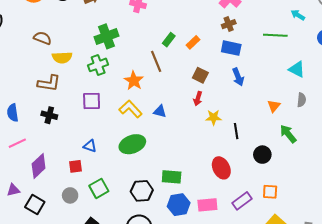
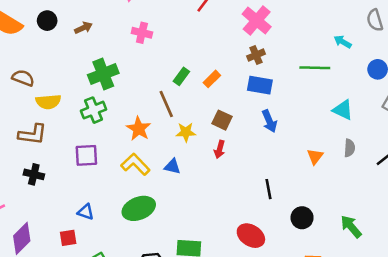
yellow star: (213, 117) -> (186, 132), moved
green arrow: (288, 134) -> (351, 227), moved
red ellipse: (221, 168) -> (251, 236), turned -30

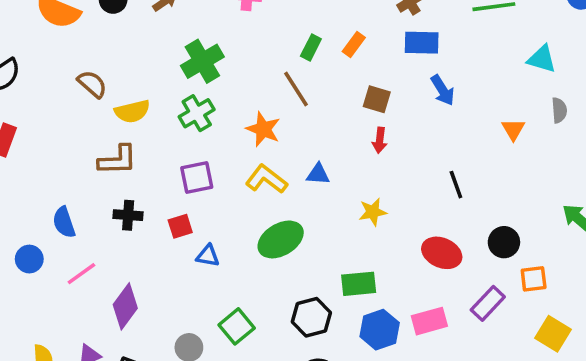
brown semicircle: (23, 78) -> (92, 84), turned 30
yellow star: (186, 132) -> (373, 212), moved
black circle: (302, 218) -> (504, 242), moved
red square: (68, 238) -> (180, 226), moved

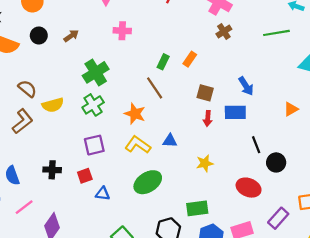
blue rectangle: (422, 43) -> (235, 112), moved
orange triangle: (513, 129) -> (291, 109), turned 32
brown L-shape: (118, 160) -> (23, 121), moved, turned -35
black circle: (504, 242) -> (276, 162), moved

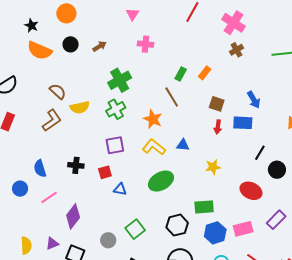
black line: (256, 145) -> (260, 153), turned 49

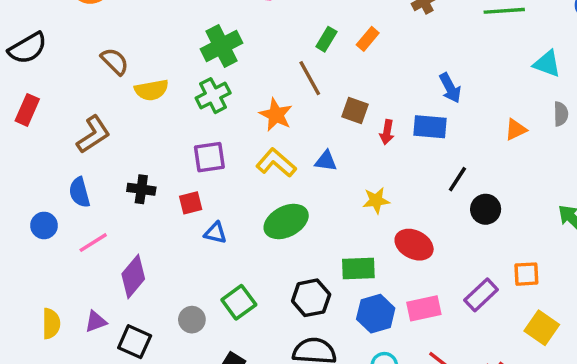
brown square: (217, 104) -> (355, 111), moved
brown L-shape: (52, 120) -> (93, 134), moved
red ellipse: (251, 191) -> (414, 245), moved

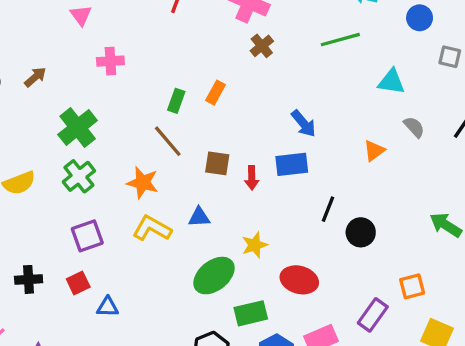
gray semicircle: (561, 114) -> (414, 127), turned -30
green ellipse: (286, 221) -> (214, 276), moved

